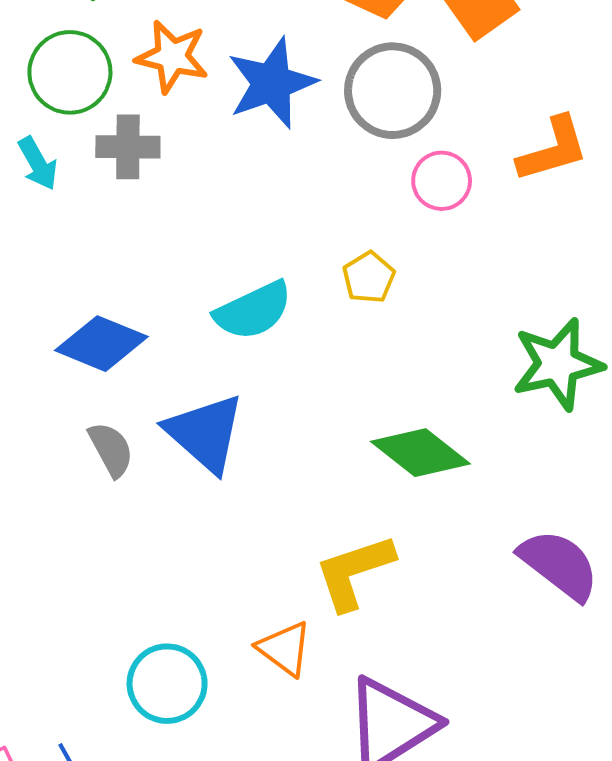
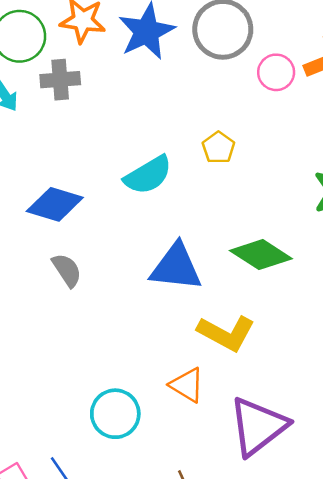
pink circle: (442, 181) -> (276, 72), moved
blue triangle: (205, 433) -> (176, 267), moved, turned -30
yellow L-shape: (354, 572) -> (226, 333), turned -128

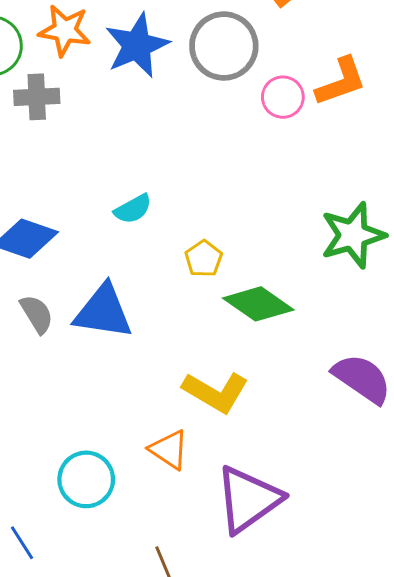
yellow pentagon: (218, 148) -> (204, 259), moved
cyan semicircle: (148, 175) -> (133, 209), size x0.7
blue triangle: (176, 267) -> (103, 312), moved

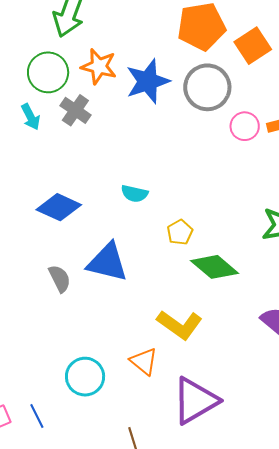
gray cross: (37, 97) -> (75, 110), turned 32
cyan semicircle: (133, 209) -> (134, 194), turned 36
gray semicircle: (37, 314) -> (60, 279), moved

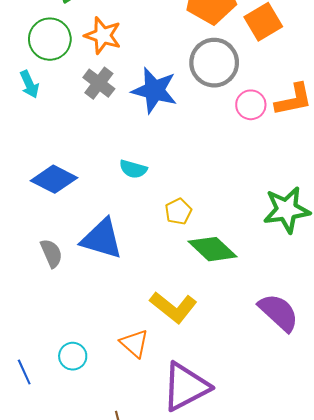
blue star: (148, 81) -> (154, 90), moved, turned 30
gray cross: (75, 110) -> (99, 83), moved
cyan circle: (85, 377) -> (73, 356), size x0.7
blue line: (37, 416) -> (24, 372), moved

